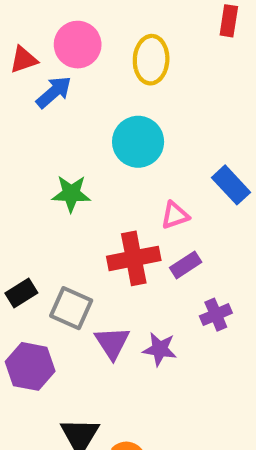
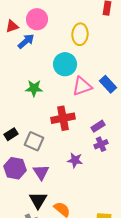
yellow ellipse: (151, 60) -> (80, 34), moved
pink triangle: (175, 215) -> (82, 86), moved, size x1.5
purple rectangle: (186, 265) -> (98, 126), moved
purple triangle: (112, 343) -> (41, 172), moved

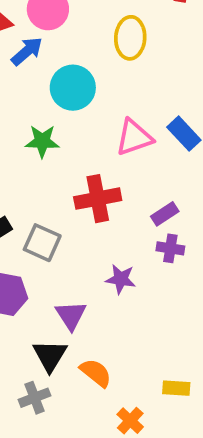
cyan circle: (65, 64) -> (73, 88), moved
purple cross: (101, 144) -> (170, 248), turned 32
purple triangle: (41, 172) -> (71, 315), moved

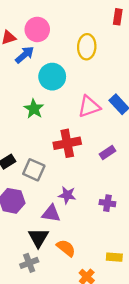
green star: (42, 141) -> (34, 109), turned 30
purple cross: (170, 248) -> (107, 203), moved
purple star: (121, 279) -> (67, 195), moved
purple triangle: (71, 315) -> (51, 213), turned -48

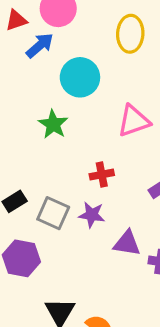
red cross: (67, 143) -> (102, 175), size x0.6
purple star: (67, 195) -> (92, 215), moved
purple triangle: (51, 213) -> (127, 243), moved

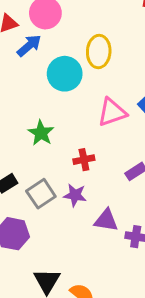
yellow ellipse: (130, 34) -> (99, 52), moved
green star: (53, 124) -> (41, 133), moved
gray square: (53, 213) -> (41, 194), turned 32

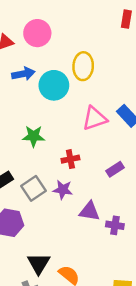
blue arrow: (29, 46) -> (23, 74), moved, turned 30
green star: (41, 133) -> (33, 136), turned -30

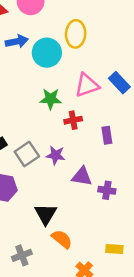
green star: (33, 136) -> (51, 99), moved
red cross: (70, 159) -> (73, 120), moved
purple rectangle: (115, 169) -> (107, 135), turned -66
black triangle: (39, 263) -> (46, 214), moved

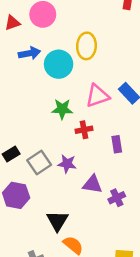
purple cross: (107, 190) -> (117, 198), turned -35

